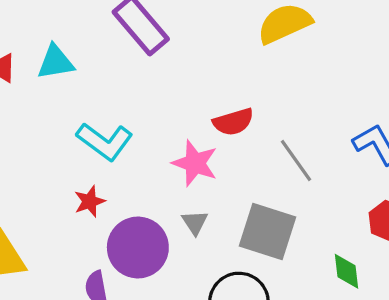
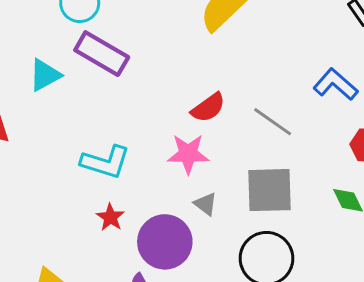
cyan triangle: (55, 62) -> (45, 75), moved

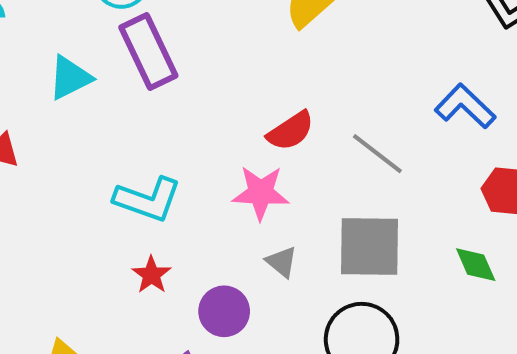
purple rectangle: (102, 54) -> (148, 52), turned 32
purple circle: (165, 242) -> (224, 311), size x0.7

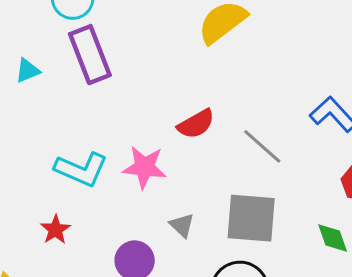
cyan triangle: (70, 78) -> (27, 71), size x0.7
pink star: (261, 193) -> (144, 167), moved
red star: (151, 275) -> (55, 230), moved

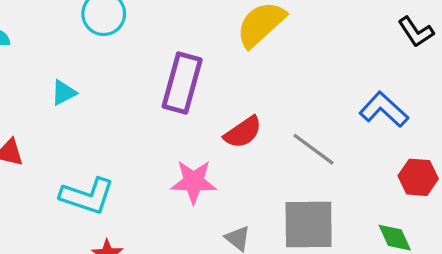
purple rectangle: (90, 55) -> (182, 83), moved, turned 42
cyan L-shape: (81, 169) -> (87, 196), moved

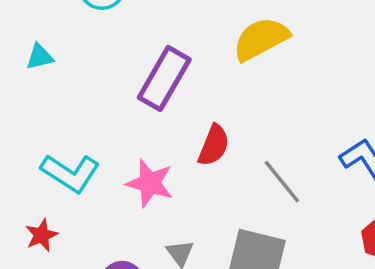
red semicircle: (243, 132) -> (214, 145), turned -48
cyan L-shape: (87, 196) -> (70, 173), moved

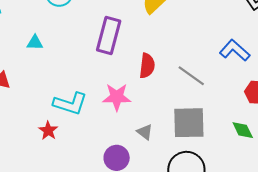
cyan triangle: (40, 57) -> (35, 43), turned 30
red star: (41, 235) -> (48, 131), moved

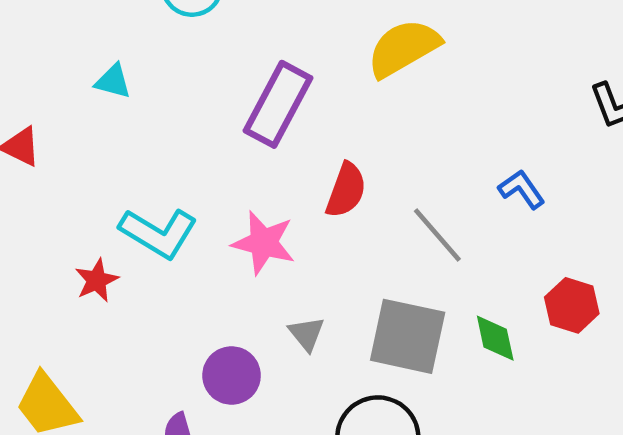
blue L-shape: (235, 50) -> (522, 189), moved, size x0.7
green diamond: (243, 130) -> (495, 338), moved

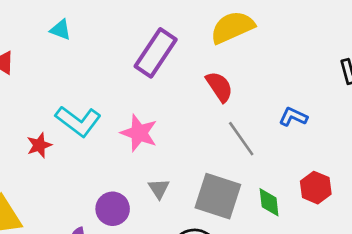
blue L-shape: (522, 189) -> (293, 117), turned -36
red semicircle: (346, 190) -> (219, 87), moved, turned -60

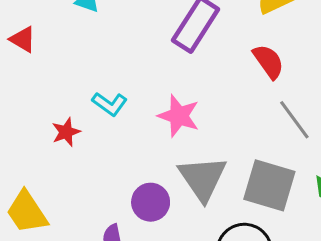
cyan L-shape: (78, 121) -> (110, 104), size x0.7
gray triangle: (159, 189) -> (202, 178), size x2.0

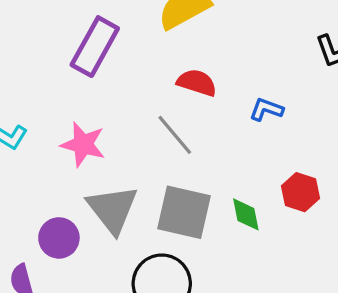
red semicircle: (268, 61) -> (197, 83), moved, turned -33
gray line: (294, 120) -> (175, 135), moved

